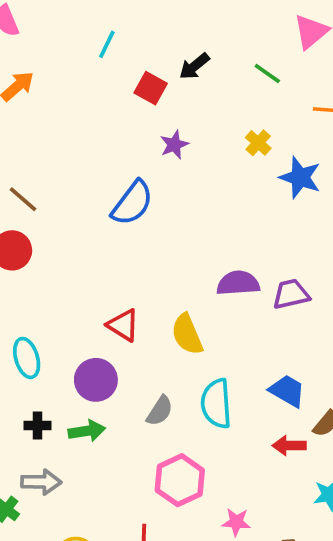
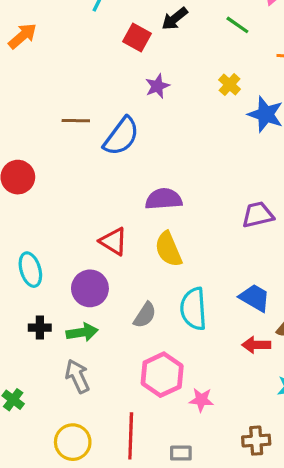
brown line: (23, 199) -> (76, 121), moved, turned -40
purple semicircle: (238, 283) -> (164, 199), moved
gray arrow: (41, 482) -> (77, 376), moved, turned -116
pink star: (236, 522) -> (201, 400), moved

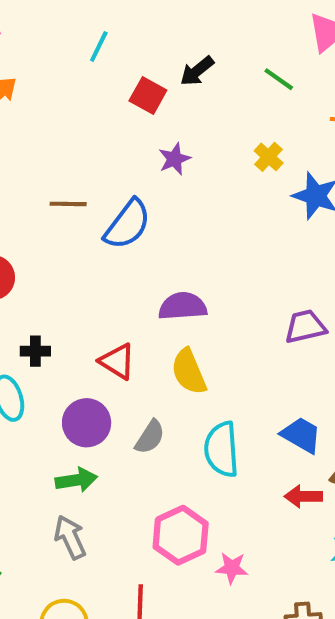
gray semicircle: (145, 315) -> (150, 437), moved
black cross: (40, 328) -> (35, 351), moved

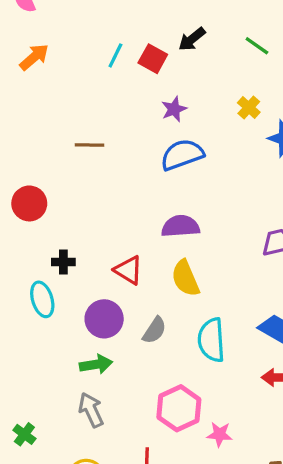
cyan line: (99, 46) -> (115, 55), moved
blue semicircle: (127, 224) -> (182, 155), moved, turned -147

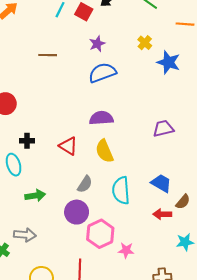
brown line: (89, 145) -> (48, 55), moved
purple circle: (104, 319) -> (77, 212), moved
green arrow: (96, 364) -> (35, 196), moved
gray arrow: (91, 410) -> (25, 235), moved, turned 120

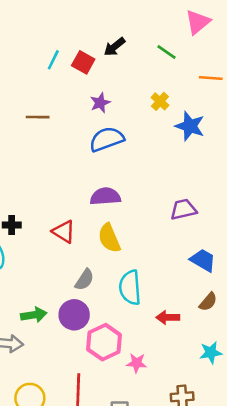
blue trapezoid: (161, 183) -> (203, 260), moved
green arrow: (35, 196) -> (34, 315), moved
red arrow: (162, 214) -> (168, 317), moved

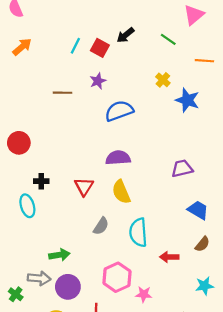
purple star: (100, 103) -> (98, 81), moved
red triangle: (64, 232) -> (84, 187), turned 30
purple circle: (74, 315) -> (68, 287), moved

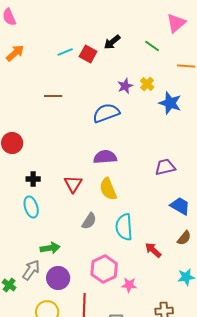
cyan line: (75, 46) -> (65, 52), turned 42
purple star: (98, 81) -> (125, 86), moved
cyan ellipse: (27, 206) -> (31, 207), moved
red arrow: (169, 257) -> (153, 250), turned 42
gray arrow: (39, 278) -> (31, 270), turned -60

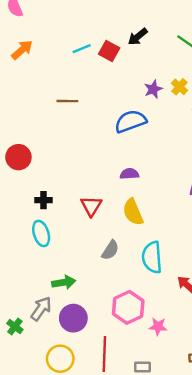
purple semicircle: (105, 157) -> (129, 174), size x0.7

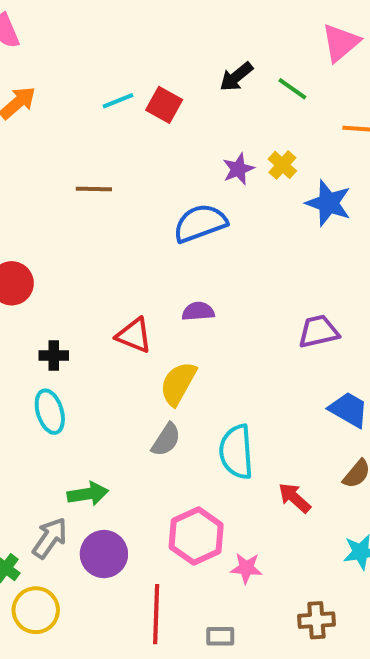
black arrow: (138, 37) -> (236, 77), moved
red triangle: (91, 206) -> (134, 335), moved, turned -40
yellow semicircle: (133, 212) -> (178, 384), moved, turned 52
yellow circle: (60, 359) -> (36, 610), moved

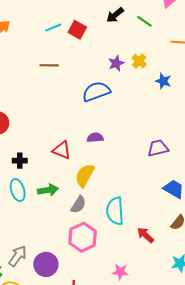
brown line: (94, 189) -> (49, 65), moved
blue star: (329, 203) -> (163, 81), size x0.7
green arrow: (88, 494) -> (48, 190), moved
pink hexagon: (196, 536) -> (83, 237), moved

